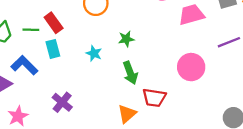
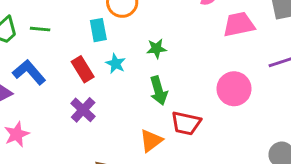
red rectangle: (54, 23) -> (83, 69), moved
cyan rectangle: (53, 49) -> (98, 30), moved
purple cross: (62, 102) -> (83, 110), moved

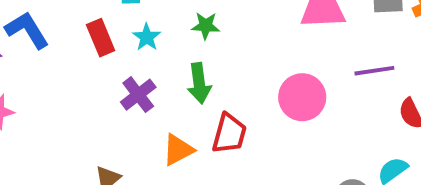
purple cross: (83, 110) -> (138, 95), moved
red trapezoid: (186, 123) -> (229, 134), turned -96

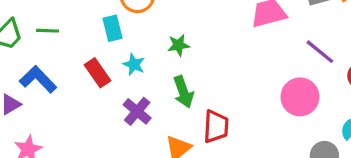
purple line: (374, 71) -> (320, 52), turned 60
pink circle: (302, 97) -> (300, 97), moved

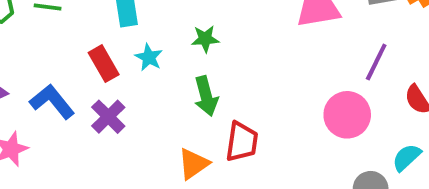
purple line: (320, 52) -> (376, 62), turned 72
blue L-shape: (38, 79) -> (52, 102), moved
purple cross: (137, 111) -> (108, 117), moved

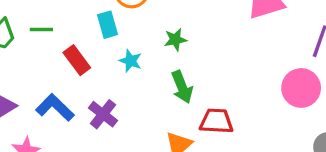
red rectangle: (104, 64) -> (77, 60), moved
red trapezoid: (242, 142) -> (216, 121), turned -88

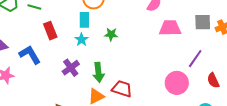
cyan rectangle: (107, 25) -> (84, 20), moved
green arrow: (182, 87) -> (98, 72), moved
purple cross: (103, 114) -> (71, 68), moved

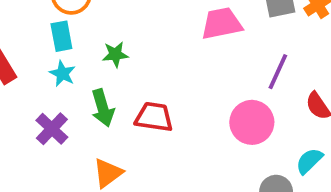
green arrow: (98, 72) -> (103, 108), moved
red trapezoid: (122, 89) -> (154, 117), moved

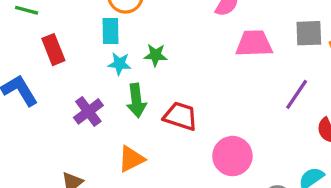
cyan star: (63, 74) -> (119, 64), moved, turned -30
pink circle: (252, 122) -> (232, 156), moved

